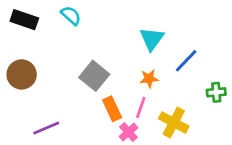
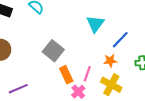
orange star: (149, 79) -> (110, 61), moved

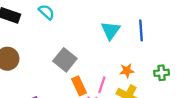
blue line: (120, 40) -> (141, 30), moved, turned -48

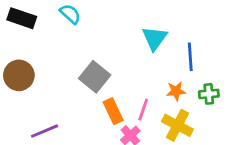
blue line: (141, 30) -> (190, 57), moved
green cross: (162, 73) -> (209, 94), moved

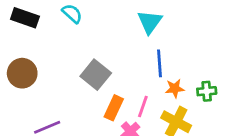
cyan triangle: (155, 38) -> (150, 22), moved
blue line: (190, 57) -> (160, 63), moved
orange rectangle: (113, 111) -> (114, 108), turned 50

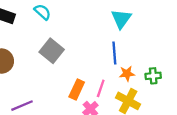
cyan triangle: (150, 22) -> (121, 19), moved
gray square: (96, 75) -> (52, 51), moved

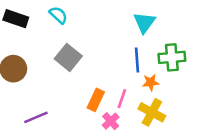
green cross: (153, 76) -> (172, 57), moved, size x1.5

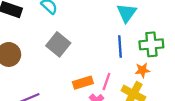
orange star: (151, 82) -> (142, 70), moved
orange rectangle: (96, 100) -> (83, 83), turned 48

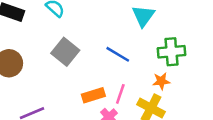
blue line: (120, 47) -> (118, 54), moved, turned -55

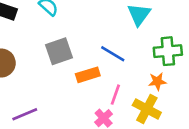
gray square: (65, 52) -> (59, 51), turned 32
orange rectangle: (93, 95) -> (88, 75), moved

